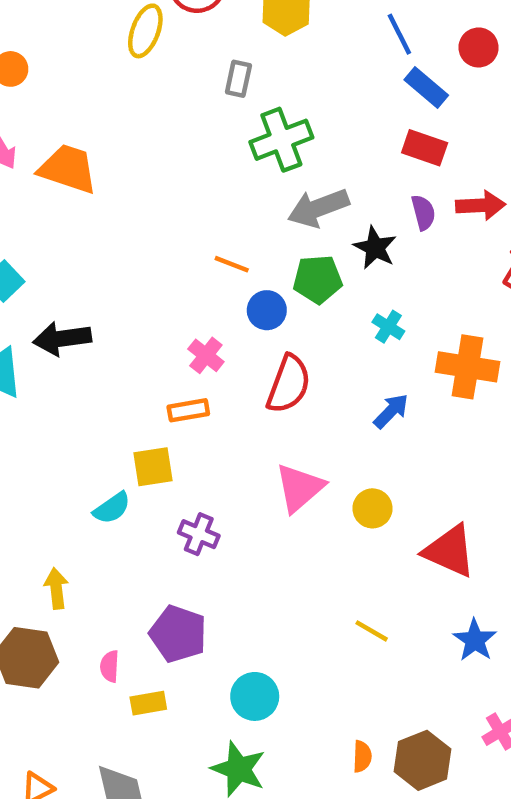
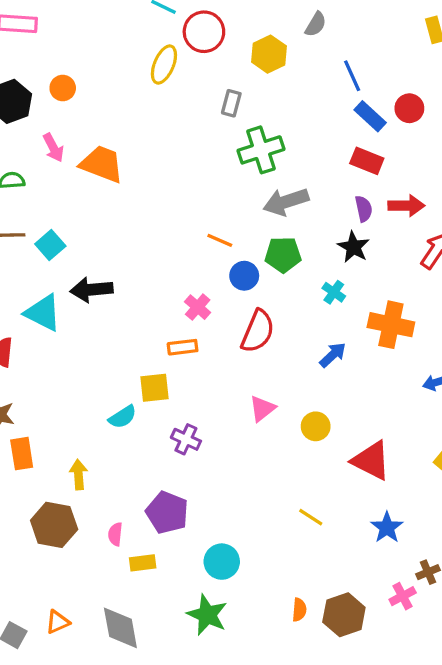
red circle: (479, 47) -> (409, 108), moved
black star: (375, 248) -> (354, 247), moved
pink triangle: (300, 488) -> (262, 409), size x0.7

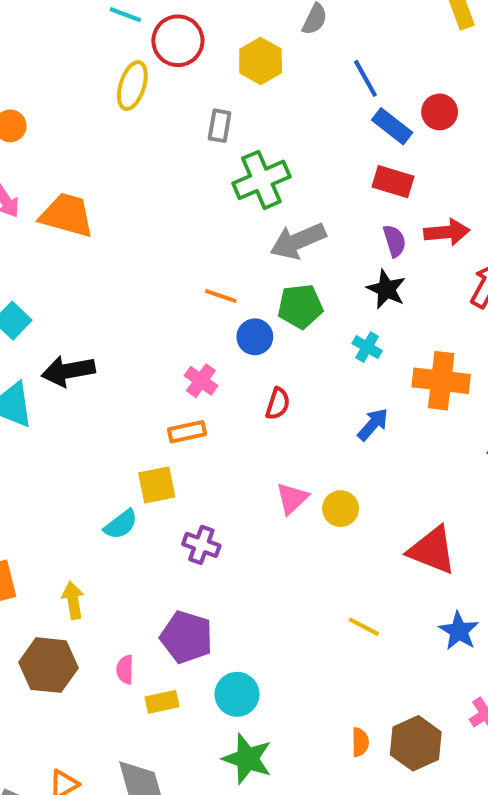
red semicircle: (258, 331) -> (278, 404), size x0.6
yellow circle: (316, 426) -> (341, 509), moved
cyan circle: (222, 562) -> (237, 694), moved

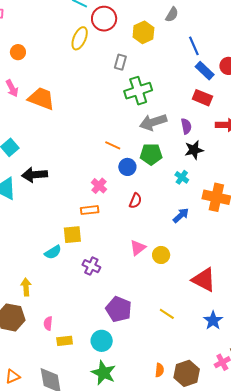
purple semicircle: (395, 241) -> (186, 126), moved
black star: (386, 289) -> (194, 150), turned 30
purple pentagon: (187, 637) -> (119, 309), moved

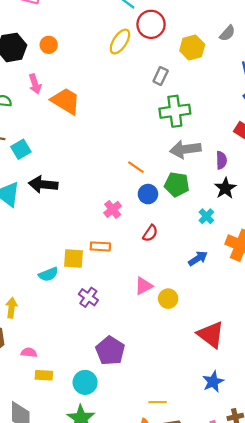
black star: (194, 150) -> (225, 188), turned -30
orange rectangle: (90, 210) -> (100, 246), moved
yellow line: (167, 314) -> (158, 402), moved, turned -42
pink semicircle: (48, 323) -> (29, 353), turned 80

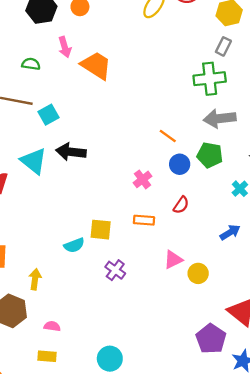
gray rectangle: (161, 76) -> (223, 46), moved
orange rectangle: (100, 246) -> (144, 220), moved
purple pentagon: (110, 351) -> (211, 339), moved
yellow rectangle: (44, 375) -> (47, 356), moved

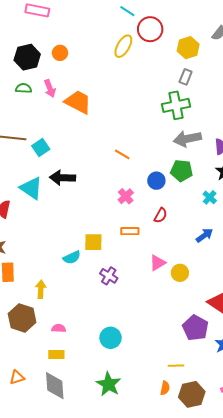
green semicircle: (31, 64) -> (24, 88), moved
orange line: (168, 136) -> (122, 154), moved
cyan circle: (110, 359) -> (111, 338), moved

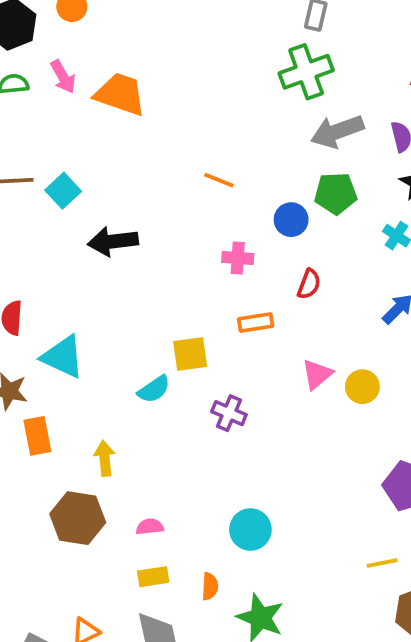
cyan triangle: (31, 188) -> (63, 357), moved
pink cross: (126, 196) -> (238, 258), turned -35
orange semicircle: (165, 388) -> (210, 586), moved

